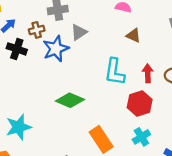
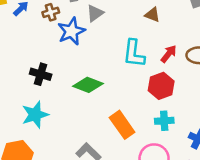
black cross: (17, 49) -> (41, 74), moved
red arrow: (148, 73) -> (169, 54), turned 42
cyan cross: (141, 137) -> (164, 121), turned 30

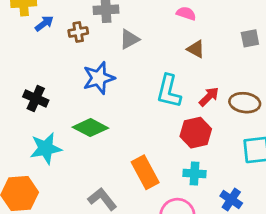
blue star: (71, 31) -> (99, 78), moved
black cross: (41, 74) -> (36, 98), moved
green diamond: (88, 85) -> (90, 128), moved

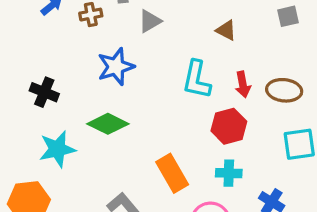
red arrow: (209, 97) -> (243, 84), turned 125

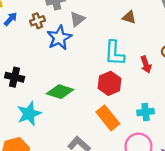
blue star: (116, 67) -> (59, 38), moved
red arrow: (243, 84) -> (146, 65), moved
red hexagon: (229, 126) -> (110, 83), moved

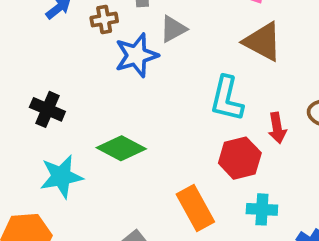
brown triangle: (129, 17) -> (263, 42), size x1.6
red hexagon: (110, 83) -> (240, 158), moved

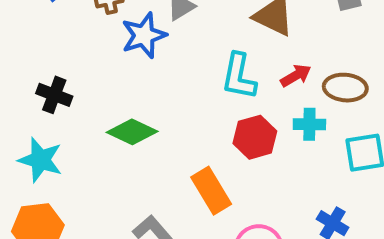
red arrow: (277, 128) -> (296, 76), moved, turned -108
cyan star: (61, 177) -> (40, 160), moved, turned 30
cyan cross: (262, 209) -> (309, 124), moved

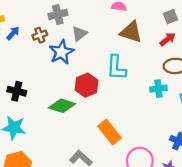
red arrow: (296, 76) -> (168, 39), moved
red hexagon: (255, 137) -> (86, 85), moved

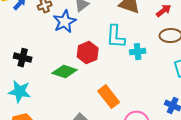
cyan cross: (158, 89) -> (138, 52), moved

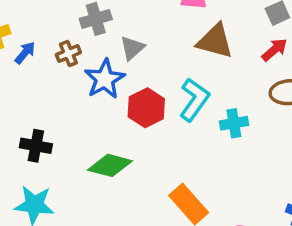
cyan L-shape: (116, 37) -> (194, 100), turned -145
red hexagon: (88, 53) -> (146, 108), moved

